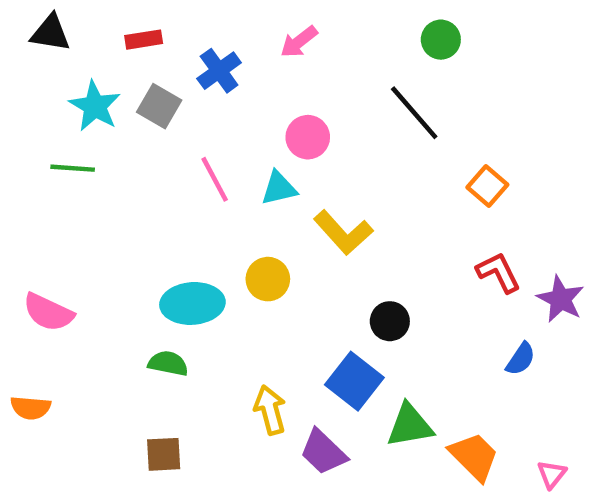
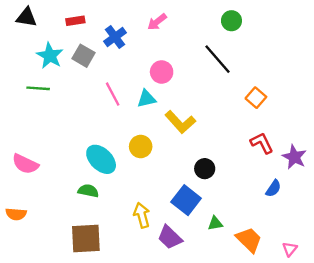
cyan ellipse: (192, 303) -> (101, 159), turned 48
green triangle: (410, 425) -> (215, 223), size x0.6
brown square: (164, 454) -> (86, 239), size x1.6

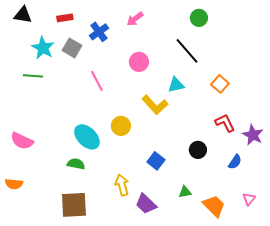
cyan triangle: (146, 99) -> (176, 85), moved
black circle: (205, 169) -> (198, 150), moved
blue square: (186, 200) -> (156, 161), moved, size x0.7
pink triangle: (290, 249) -> (249, 199), moved

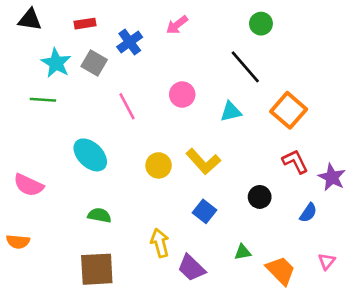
pink circle: (139, 62) -> (182, 95), moved
orange square: (220, 84) -> (289, 110), size x1.5
yellow L-shape: (155, 105) -> (203, 161), moved
cyan ellipse: (87, 137) -> (90, 155), moved

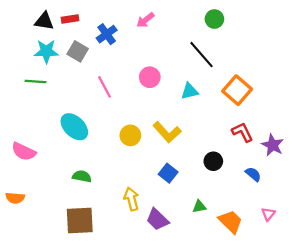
black triangle: (30, 20) -> (44, 21), moved
cyan star: (56, 63) -> (46, 51), turned -30
blue semicircle: (308, 213) -> (253, 174), turned -84

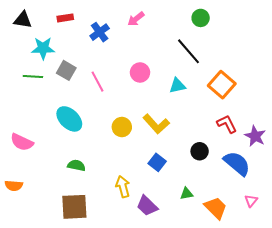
black triangle: (44, 21) -> (23, 20), moved
gray square: (78, 51) -> (66, 70), moved
blue semicircle: (253, 174) -> (237, 163), size x1.8

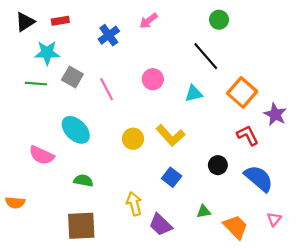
red rectangle: (65, 18) -> (60, 21), moved
black triangle: (23, 20) -> (25, 22), turned -42
purple star: (255, 136) -> (275, 114), moved
pink semicircle: (22, 142) -> (42, 155), moved

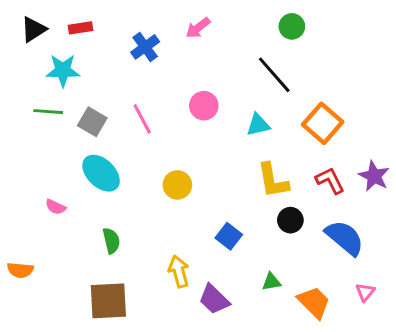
gray square: (72, 77) -> (92, 122), moved
purple star: (275, 114) -> (374, 176), moved
yellow L-shape: (170, 135) -> (273, 181), moved, turned 32
pink semicircle: (42, 155) -> (56, 207), size x0.6
green semicircle: (83, 181) -> (111, 241), turned 66

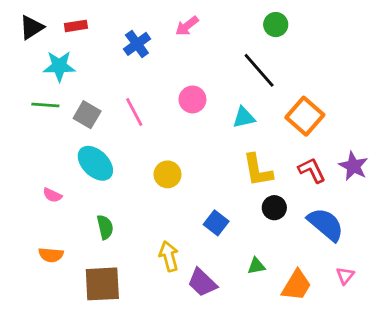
orange semicircle: (20, 270) -> (51, 255), moved
orange trapezoid: (314, 302) -> (297, 285), turned 76

